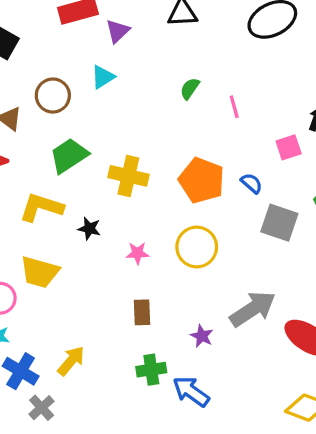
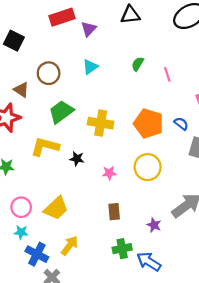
cyan triangle: (103, 77) -> (90, 67), moved
yellow trapezoid: (40, 272) -> (56, 208), moved, turned -56

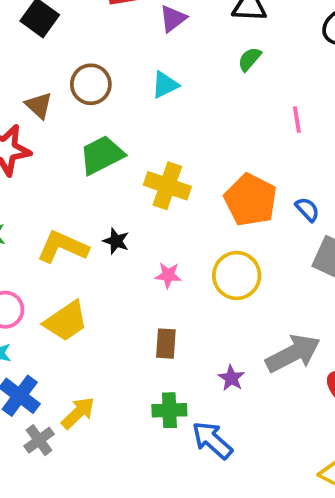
green semicircle: (138, 64) -> (250, 59), moved
yellow L-shape: (45, 147) -> (63, 247), moved
yellow arrow: (70, 246) -> (78, 413), moved

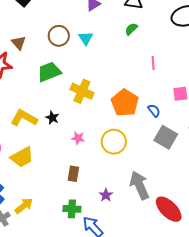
brown circle: (91, 84) -> (59, 36), moved
cyan triangle: (165, 85) -> (86, 38), turned -42
gray arrow: (293, 353) -> (139, 185), turned -92

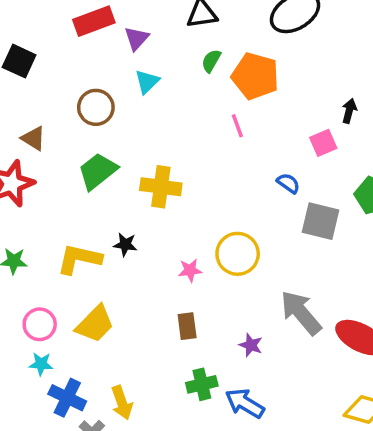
cyan triangle: (86, 38) -> (147, 82), moved, turned 35
pink line: (153, 63) -> (237, 126), moved
orange pentagon: (125, 103) -> (255, 76), moved
pink star: (78, 138) -> (190, 270), moved
yellow arrow: (24, 206) -> (122, 403), turned 126

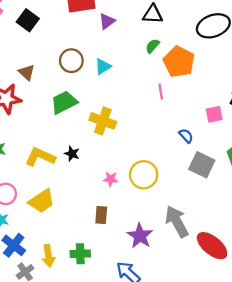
cyan triangle: (147, 82) -> (103, 67), moved
purple star: (251, 345) -> (140, 236), size x1.6
green cross: (202, 384) -> (80, 254), moved

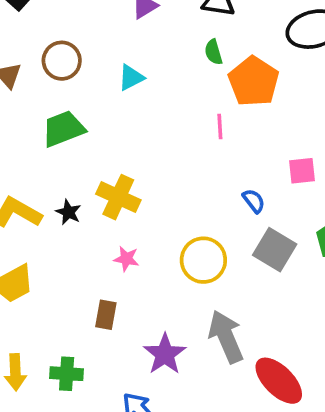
green semicircle: (152, 46) -> (214, 52), turned -63
brown circle: (71, 61) -> (62, 61), moved
yellow cross: (103, 121) -> (118, 197), moved
yellow circle: (144, 175) -> (203, 260), moved

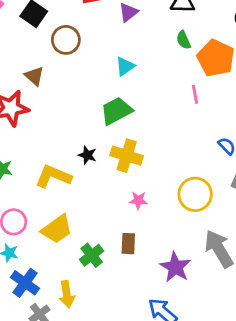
brown circle: (62, 61) -> (66, 40), moved
green trapezoid: (63, 129) -> (116, 111), moved
black star: (68, 212) -> (87, 155), moved
green cross: (67, 374) -> (92, 255), moved, turned -35

